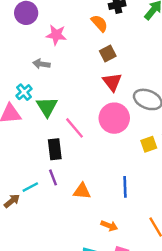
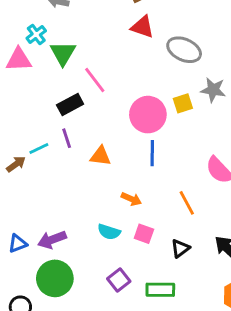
red triangle: (112, 82) -> (142, 27), turned -36
pink circle: (114, 118) -> (148, 115), moved
black rectangle: (55, 149) -> (70, 104), turned 66

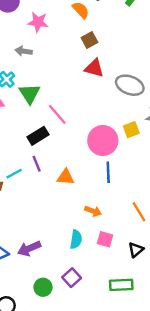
cyan semicircle: (109, 232) -> (76, 239), turned -96
green circle: (55, 278) -> (43, 287), moved, size x0.6
purple square: (119, 280) -> (72, 278), moved

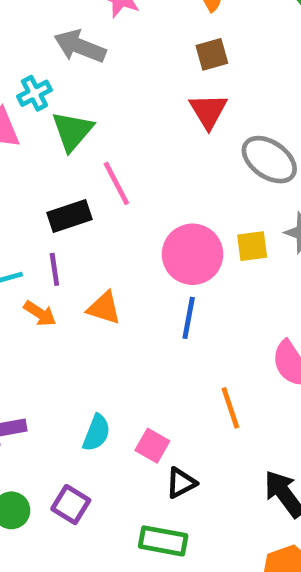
gray arrow: (24, 51) -> (80, 46), size x1.5
red triangle: (94, 68) -> (208, 111), turned 30
orange arrow: (93, 211) -> (40, 313), moved
black triangle: (136, 250) -> (181, 483), moved
purple square: (72, 278) -> (71, 505), turned -30

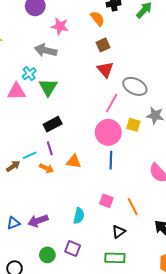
pink line: (116, 183) -> (112, 103), moved, turned 66
yellow square: (252, 246) -> (133, 125), turned 32
orange line: (230, 408) -> (133, 207), moved
pink square: (152, 446) -> (106, 201), moved

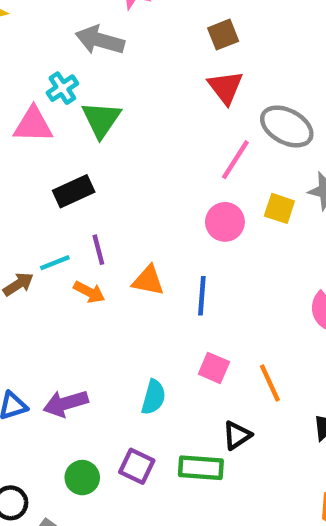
black rectangle: (53, 124) -> (74, 191), moved
pink circle: (108, 132) -> (225, 222), size x0.7
blue line: (111, 160) -> (202, 296), moved
green rectangle: (115, 258) -> (201, 468), moved

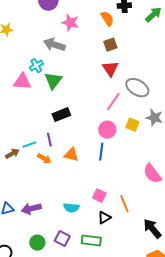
black rectangle: (74, 191) -> (61, 115), moved
blue line: (202, 296) -> (101, 152), moved
cyan semicircle: (154, 397) -> (71, 208), turned 77
black triangle: (237, 435) -> (104, 218), moved

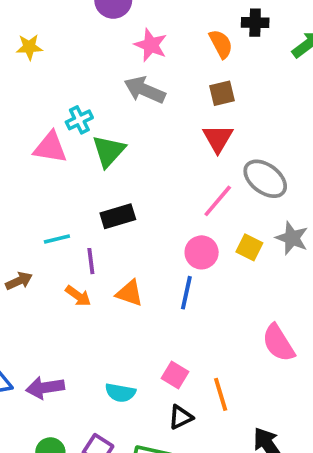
gray arrow: (54, 45) -> (145, 90), moved
cyan line: (29, 145) -> (57, 239), moved

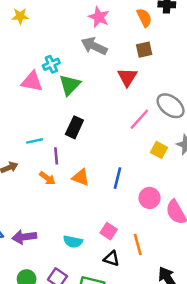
red triangle: (218, 138) -> (127, 77), moved
black rectangle: (118, 216) -> (74, 127), turned -50
pink circle: (202, 252) -> (150, 198), moved
black triangle: (181, 417) -> (111, 259), turned 42

